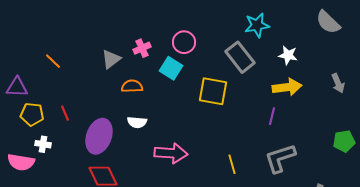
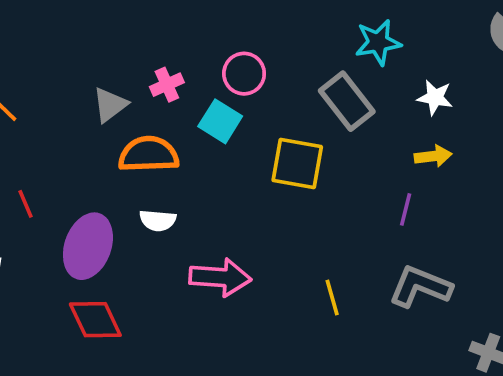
orange semicircle: (132, 86) -> (149, 154), size x1.5
yellow arrow: (287, 87) -> (433, 156), size x0.7
gray L-shape: (280, 158) -> (420, 287), turned 40

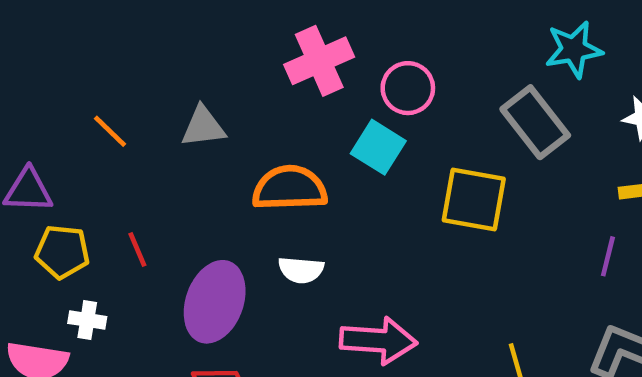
pink cross: (167, 85) -> (319, 61), moved, size x1.6
gray triangle: (110, 105) -> (203, 127), moved, turned 30

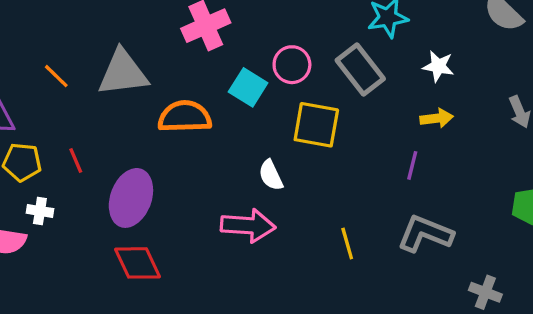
pink circle: (408, 88) -> (292, 65), moved
gray triangle: (203, 127) -> (123, 73), size x1.6
white semicircle: (301, 270) -> (271, 175), moved, turned 60

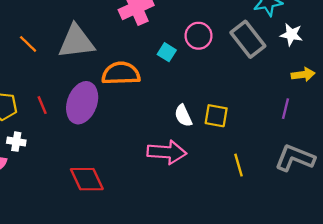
white star: (438, 66) -> (291, 35), moved
cyan square: (248, 87) -> (167, 52), size x0.7
yellow square: (316, 125) -> (216, 116), moved, size x0.7
purple ellipse: (131, 198) -> (82, 103), moved

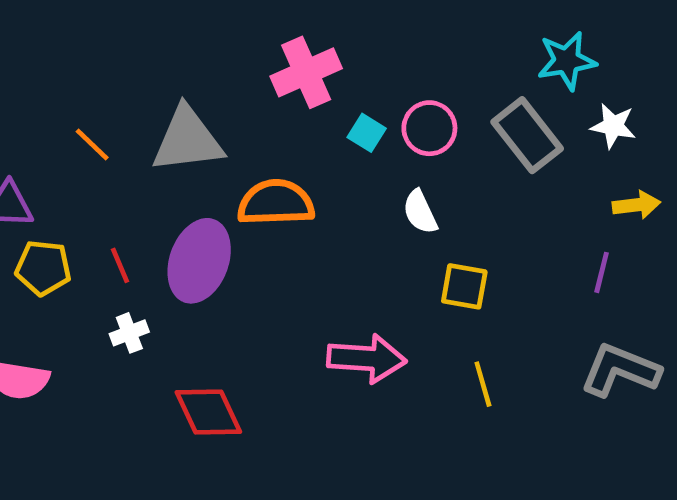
cyan square: (167, 52) -> (367, 133), moved
white semicircle: (183, 116) -> (420, 212), moved
white cross: (16, 142) -> (129, 333), moved, turned -30
yellow line: (238, 165) -> (483, 384), moved

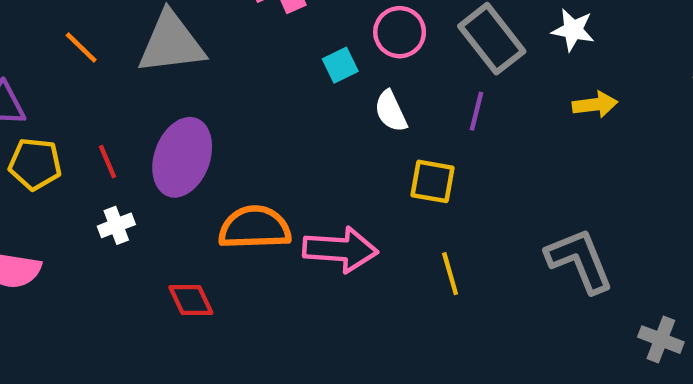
cyan square: (367, 133) -> (340, 65), moved, turned 32
orange semicircle: (276, 203) -> (255, 228), moved
purple line: (602, 272) -> (476, 111), moved
gray L-shape: (620, 370) -> (580, 260), turned 46
red diamond: (208, 412) -> (191, 300), size x0.7

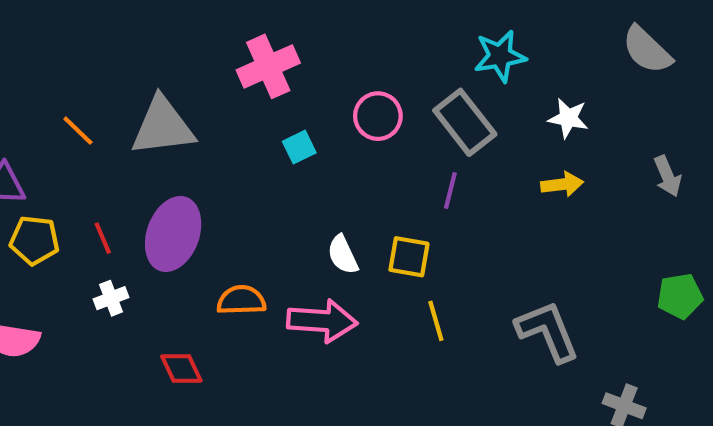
white star: (573, 30) -> (568, 118), moved
cyan square: (340, 65) -> (299, 147), moved
white semicircle: (391, 111) -> (343, 255), moved
orange semicircle: (255, 228) -> (241, 300), size x0.7
yellow line: (450, 274) -> (436, 321), moved

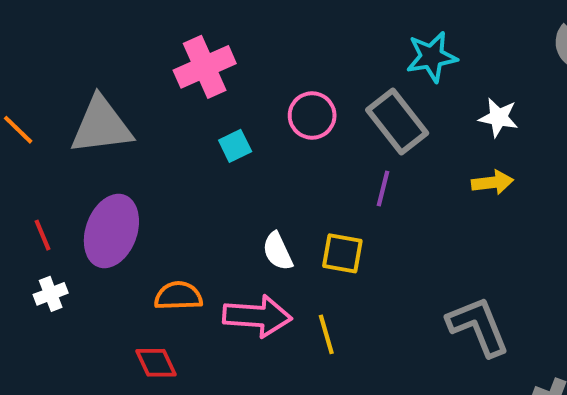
yellow line: (436, 321) -> (326, 334), moved
red diamond: (181, 368) -> (156, 363), moved

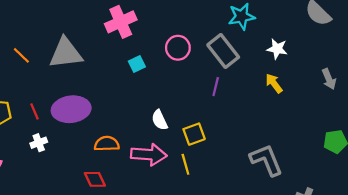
yellow arrow: (492, 182) -> (274, 83), turned -120
purple ellipse: (111, 231) -> (71, 109), turned 63
yellow square: (342, 253) -> (194, 134), moved, turned -30

